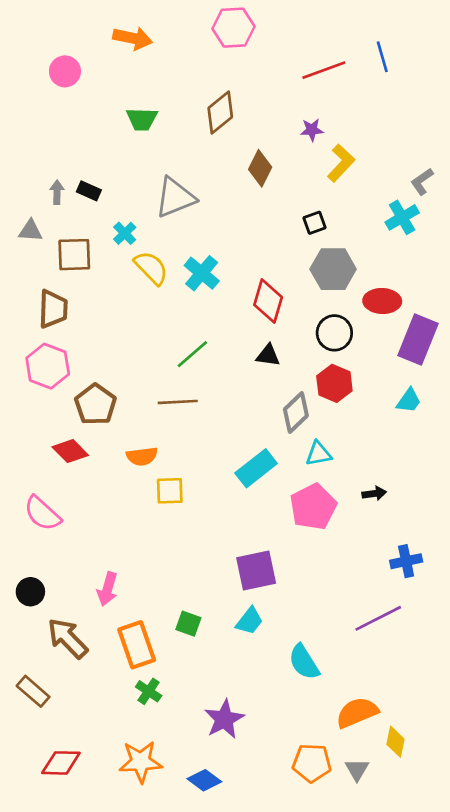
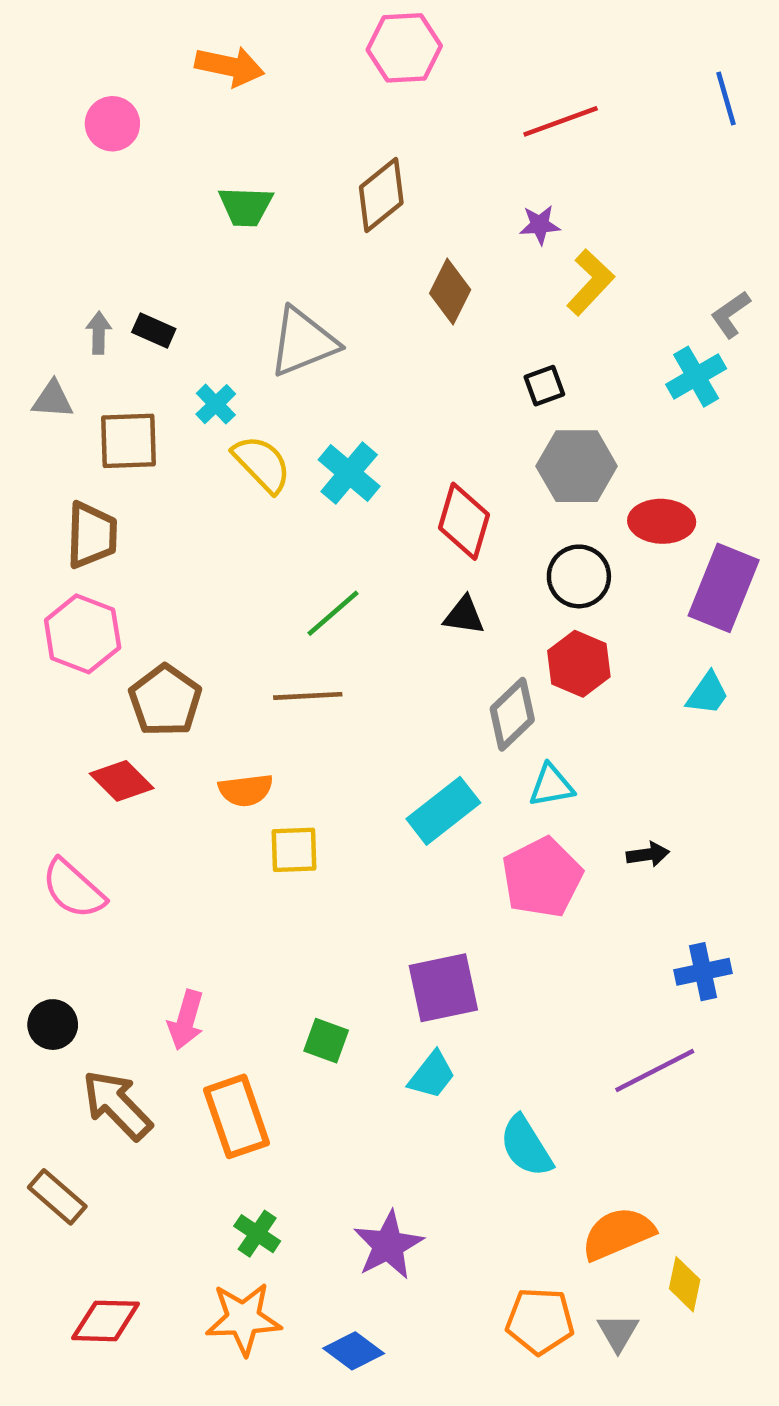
blue line: (382, 57) -> (726, 98), moved
green square: (188, 624) -> (326, 1041), moved
green cross: (149, 691) -> (257, 1234), moved

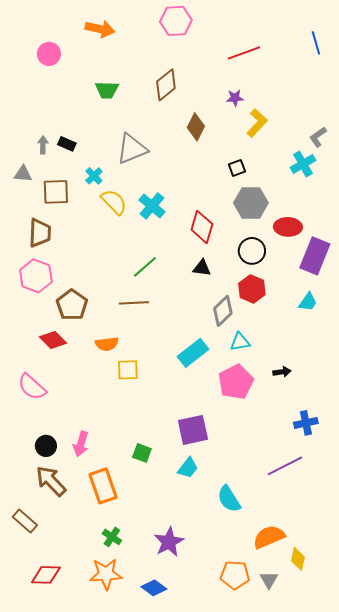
black circle: (53, 1025) -> (46, 446), moved

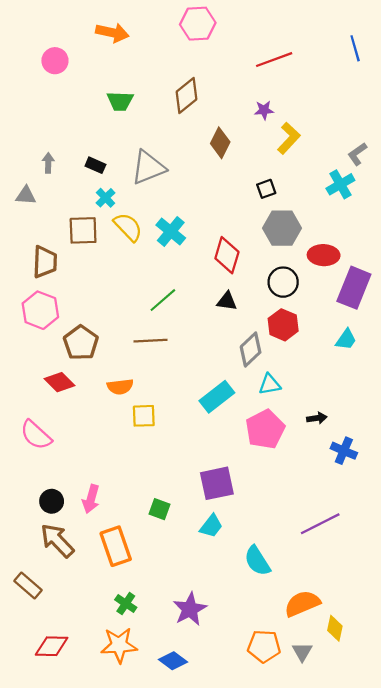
black rectangle: (67, 144) -> (95, 165), moved
brown square: (56, 192) -> (83, 230), moved
blue cross: (306, 423) -> (344, 451), moved, turned 35

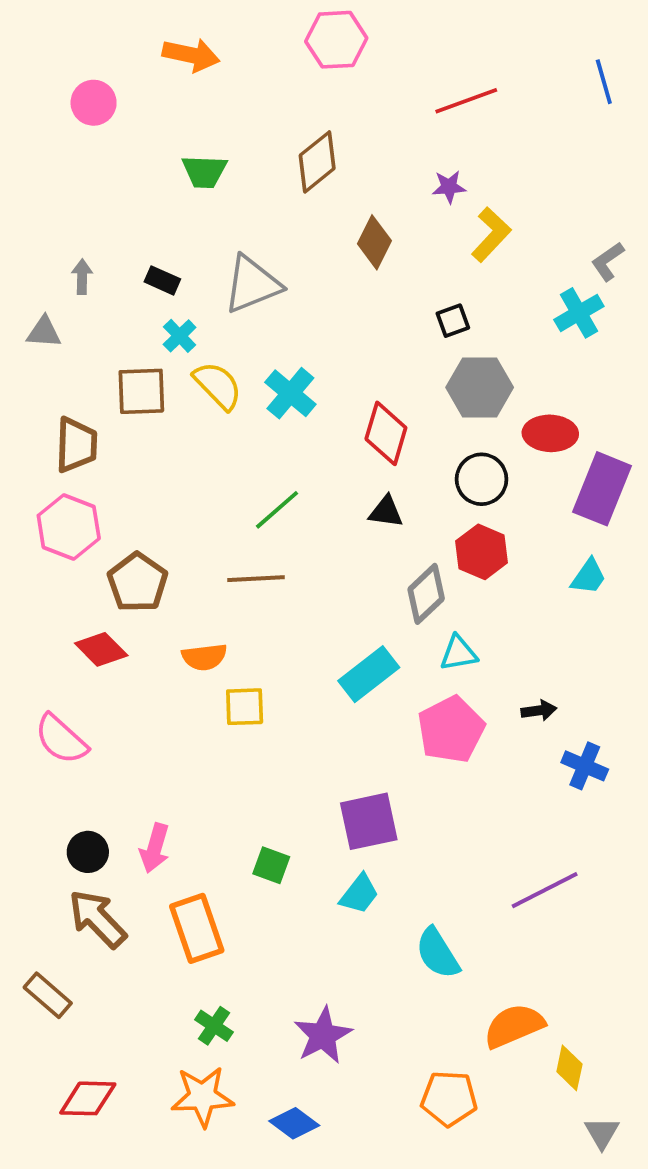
gray triangle: (302, 652) -> (602, 1133), moved

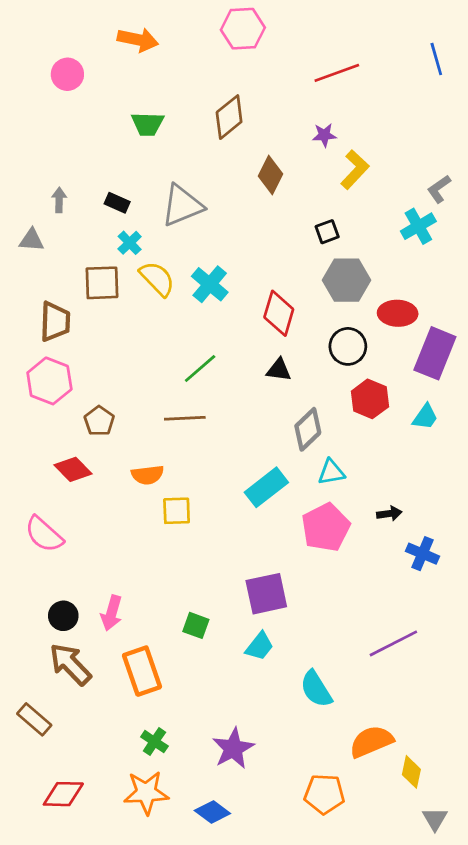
red hexagon: (482, 552) -> (370, 399), moved
brown pentagon: (138, 582) -> (99, 421), size x0.7

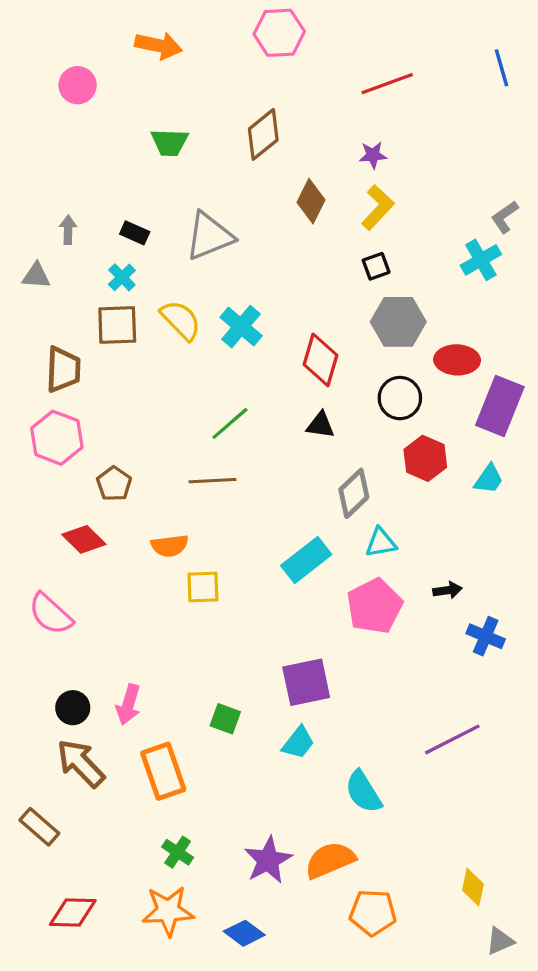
yellow L-shape: (355, 170) -> (378, 207), moved
cyan cross: (130, 243) -> (122, 277), moved
orange semicircle: (371, 742) -> (330, 860), moved
gray triangle: (435, 819) -> (500, 941), turned 36

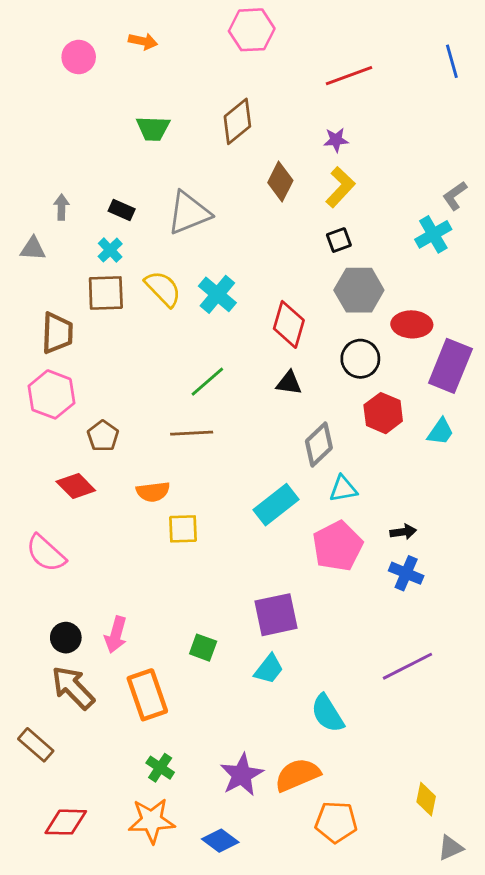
orange arrow: (159, 46) -> (143, 41), size x0.7
pink circle: (78, 85) -> (79, 57), moved
blue cross: (486, 636) -> (406, 573), moved

